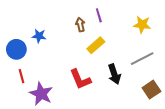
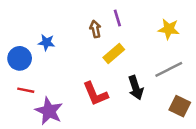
red line: (22, 76) -> (26, 90), turned -64
brown square: (151, 90) -> (180, 106), turned -30

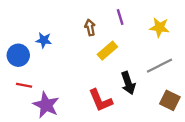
purple line: (117, 18) -> (120, 17), moved
red L-shape: (95, 94) -> (100, 100), moved

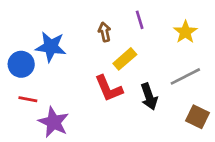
yellow star: (159, 27) -> (185, 32), turned 30
blue star: (44, 40) -> (51, 47), size x1.6
red L-shape: (100, 100) -> (109, 88), moved

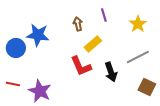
red line: (28, 99) -> (13, 84), moved

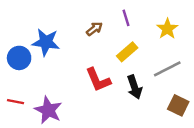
brown arrow: (78, 24) -> (94, 29), turned 64
yellow rectangle: (93, 44) -> (127, 52), moved

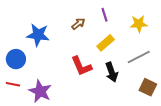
yellow star: (167, 29) -> (139, 24), turned 30
blue circle: (19, 58) -> (16, 59), moved

